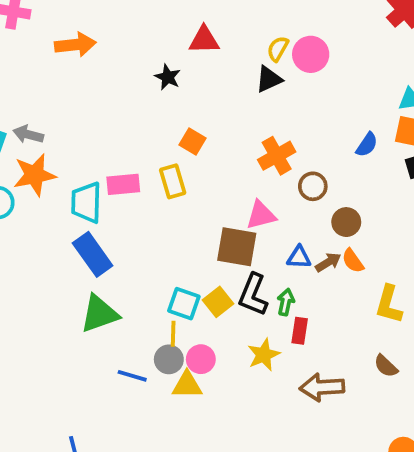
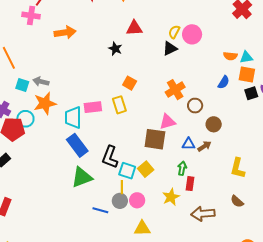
orange semicircle: (353, 261) -> (230, 56), moved, turned -48
black L-shape: (253, 295) -> (110, 157), moved
yellow triangle: (187, 385) -> (142, 228), moved

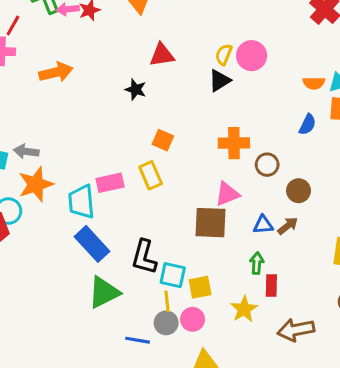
orange cross: (175, 90) -> (234, 143), turned 36
yellow square: (146, 169) -> (200, 287), moved, turned 35

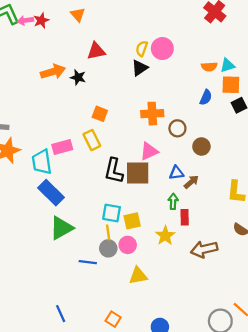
orange arrow: (56, 72) -> (53, 72), moved
brown arrow: (288, 226) -> (191, 182), moved
black L-shape: (144, 257) -> (114, 171), moved

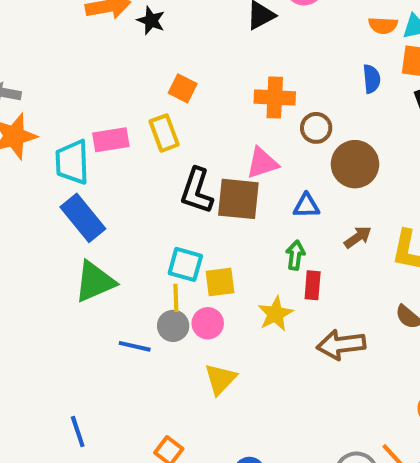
blue semicircle: (206, 97) -> (372, 79), turned -35
brown circle: (201, 147) -> (355, 164), size x1.5
brown arrow: (191, 182) -> (358, 237), moved
yellow triangle: (138, 276) -> (220, 379), turned -42

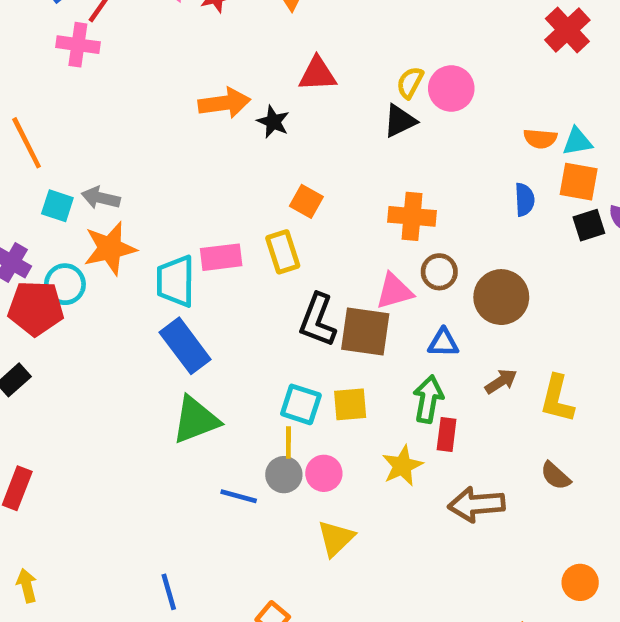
brown circle: (316, 128) -> (439, 272), moved
green arrow: (295, 255) -> (428, 399), size x1.4
yellow square: (220, 282) -> (350, 404), moved

